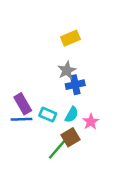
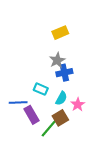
purple rectangle: (23, 104) -> (31, 115), moved
cyan rectangle: (48, 115) -> (41, 89), moved

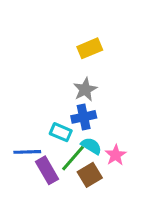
blue cross: (64, 73) -> (84, 117), moved
cyan semicircle: (61, 98) -> (91, 146), turned -88
green line: (49, 128) -> (73, 158), moved

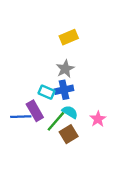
cyan rectangle: (61, 132) -> (46, 92), moved
pink star: (116, 155) -> (98, 119), moved
purple rectangle: (47, 170) -> (35, 111), moved

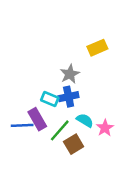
yellow rectangle: (69, 37) -> (97, 48), moved
cyan semicircle: (70, 112) -> (85, 120), moved

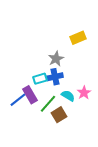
cyan rectangle: (50, 99) -> (40, 79), turned -40
blue line: (22, 125) -> (18, 100), turned -36
pink star: (105, 128) -> (84, 93), moved

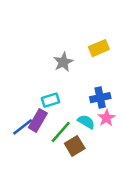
gray star: (56, 59) -> (63, 62), moved
blue cross: (55, 77) -> (100, 98), moved
purple rectangle: (30, 95) -> (38, 120), turned 60

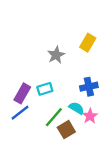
yellow rectangle: (99, 48) -> (88, 43), turned -36
pink star: (106, 118) -> (90, 116), moved
purple rectangle: (38, 120) -> (22, 93), moved

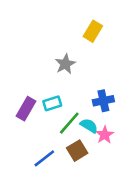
yellow rectangle: (88, 43) -> (93, 31), moved
blue line: (20, 113) -> (44, 158), moved
green line: (54, 117) -> (69, 123), moved

